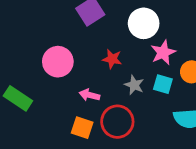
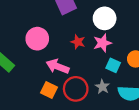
pink star: (163, 52) -> (102, 43), moved
gray star: (134, 85) -> (102, 87), moved
pink arrow: (89, 95) -> (58, 66), size x1.5

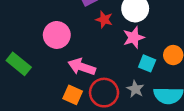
red star: (78, 42) -> (104, 20), moved

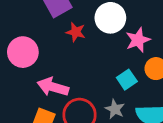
pink star: (134, 37) -> (138, 40), moved
cyan square: (147, 63) -> (127, 80), turned 36

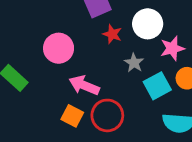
cyan square: (127, 80) -> (157, 86), size x1.4
gray star: (115, 109) -> (134, 63), moved

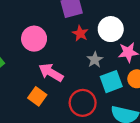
red circle: (107, 115) -> (83, 103), moved

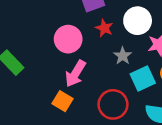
pink circle: (34, 39) -> (68, 39), moved
pink arrow: (51, 72) -> (75, 74), turned -85

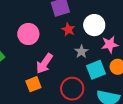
pink circle: (68, 39) -> (28, 34), moved
orange square: (62, 101) -> (33, 84), turned 35

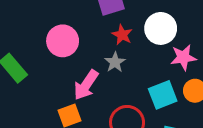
gray star: (81, 52) -> (115, 62), moved

